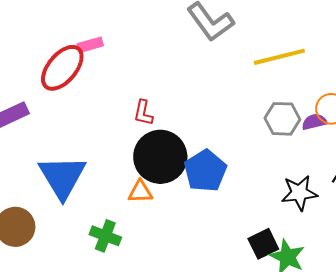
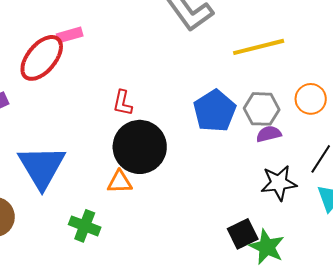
purple semicircle: (314, 122) -> (269, 134), moved
blue pentagon: (205, 171) -> (215, 111), moved

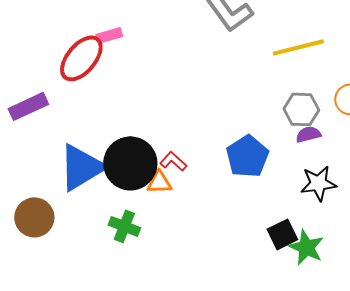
red L-shape: (123, 103) -> (173, 161), moved, turned 120
blue pentagon: (215, 111) -> (247, 156), moved
black circle: (140, 147) -> (130, 163), moved
blue triangle: (42, 167) -> (81, 167), turned 30

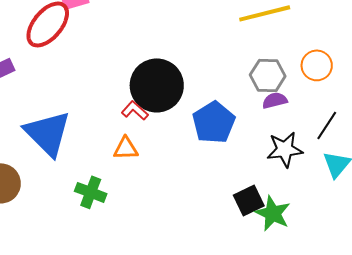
red L-shape: (173, 161) -> (135, 110), moved
black circle: (130, 163) -> (157, 85), moved
blue triangle: (81, 167) -> (48, 133), turned -44

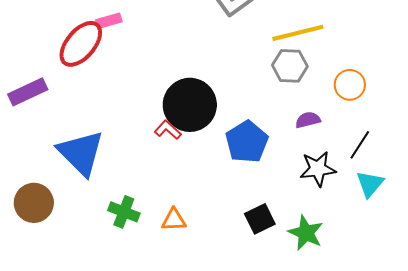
gray hexagon: (268, 75) -> (290, 66), moved
orange triangle: (126, 148) -> (174, 220), moved
black square: (249, 200) -> (260, 219), moved

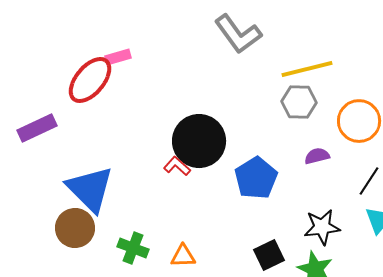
orange circle: (350, 85) -> (359, 121), size x1.4
black star: (318, 169) -> (322, 227), moved
brown circle: (34, 203) -> (75, 228), moved

